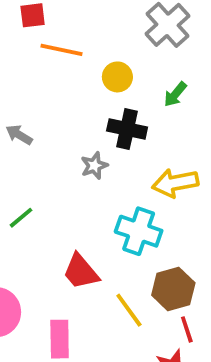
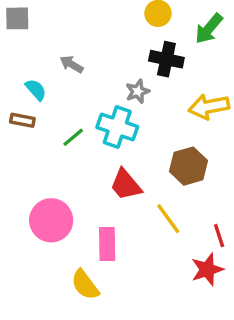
green arrow: (175, 94) -> (209, 29), size x1.4
cyan cross: (139, 231) -> (117, 127), moved
brown hexagon: (173, 289) -> (189, 166), moved

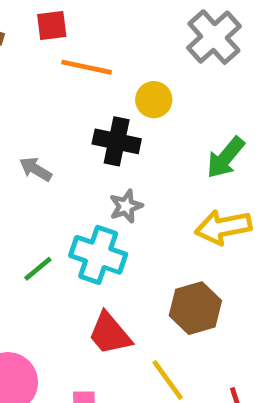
green arrow: (209, 29) -> (226, 158), moved
black cross: (166, 59) -> (117, 141), moved

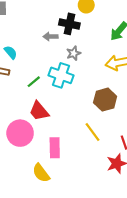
gray arrow: (36, 169) -> (51, 37), moved, turned -32
red trapezoid: (110, 334) -> (39, 111), moved

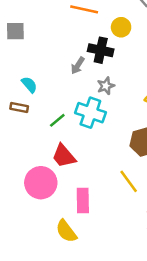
gray arrow: (51, 37) -> (78, 65), turned -56

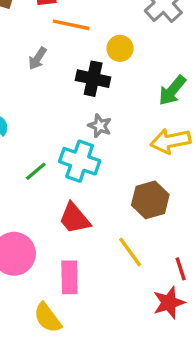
gray arrow: (78, 65) -> (37, 58), moved
gray star: (106, 86) -> (100, 126), turned -30
red trapezoid: (64, 156) -> (75, 218), moved

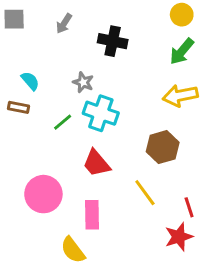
yellow circle: (120, 48) -> (182, 15), moved
gray star: (100, 126) -> (83, 82), moved

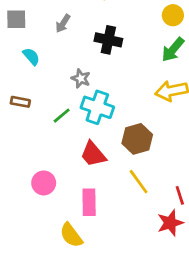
cyan semicircle: (30, 81) -> (31, 56), moved
brown hexagon: (163, 147) -> (137, 139), moved
pink circle: (43, 194) -> (44, 183), size x0.7

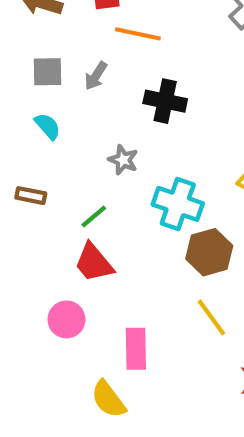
gray square: (16, 19) -> (48, 72), moved
cyan cross: (97, 107) -> (178, 204), moved
red trapezoid: (93, 154) -> (94, 263), moved

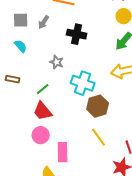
pink circle: (66, 319) -> (41, 135), moved

